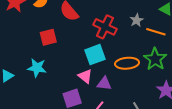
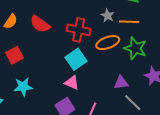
red square: (48, 37) -> (14, 55), moved
orange ellipse: (127, 63) -> (108, 43), moved
purple triangle: (104, 84) -> (121, 83), moved

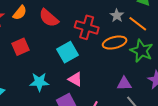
orange line: (129, 22) -> (138, 24), turned 30
cyan square: (76, 59) -> (67, 52), moved
cyan star: (23, 87) -> (39, 82), moved

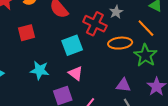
gray star: (117, 16) -> (116, 12), moved

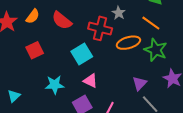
purple triangle: (123, 85) -> (140, 83), turned -42

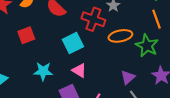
orange line: (151, 23) -> (157, 19), moved, turned 30

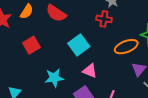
red cross: (93, 19) -> (104, 19), moved, size x0.7
orange ellipse: (120, 36) -> (126, 47), moved

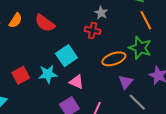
red square: (31, 45) -> (21, 75), moved
cyan star: (54, 78) -> (48, 74), moved

